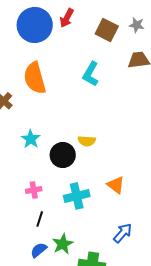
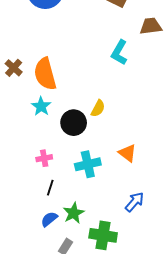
cyan L-shape: (91, 74) -> (119, 53), moved
orange semicircle: (35, 78) -> (45, 74), moved
yellow semicircle: (87, 141) -> (98, 108), turned -66

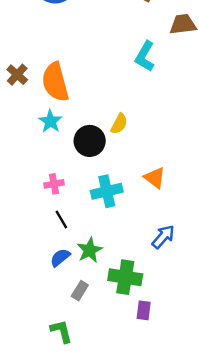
black line: (50, 188) -> (61, 220), turned -49

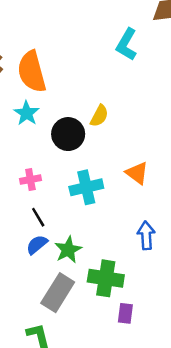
blue arrow: (163, 237) -> (146, 235), turned -45
blue semicircle: (60, 258) -> (37, 245), moved
gray rectangle: (80, 291) -> (58, 293), size x1.8

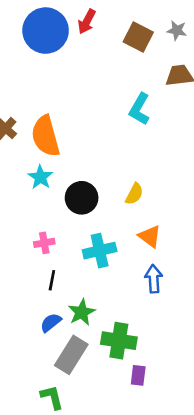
yellow semicircle: (99, 116) -> (134, 194), moved
black line: (38, 217) -> (52, 280), turned 42
blue arrow: (146, 235) -> (154, 279), moved
blue semicircle: (37, 245) -> (51, 323), moved

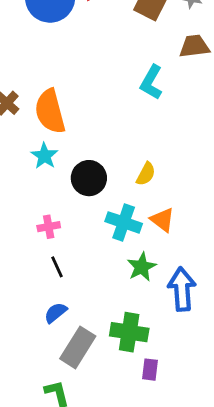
cyan cross: (100, 251) -> (124, 222), moved, turned 32
blue arrow: (154, 279) -> (182, 289), moved, size x1.4
black line: (52, 280) -> (57, 267), turned -36
green star: (82, 312) -> (142, 267), moved

